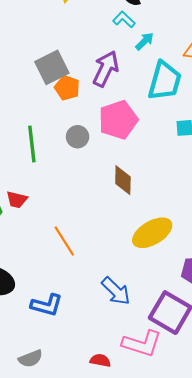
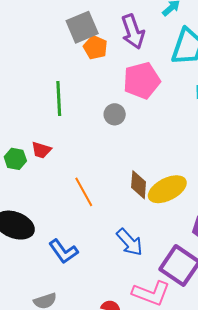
purple arrow: (106, 69) -> (133, 32), turned 132
gray circle: (78, 137) -> (115, 114), moved
brown diamond: (123, 180) -> (139, 185), moved
blue L-shape: (47, 305) -> (63, 251), turned 36

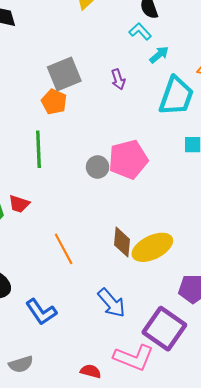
purple arrow: (133, 32) -> (118, 79), size x0.6
orange pentagon: (95, 47) -> (54, 102), moved
pink pentagon: (142, 81) -> (128, 159), moved

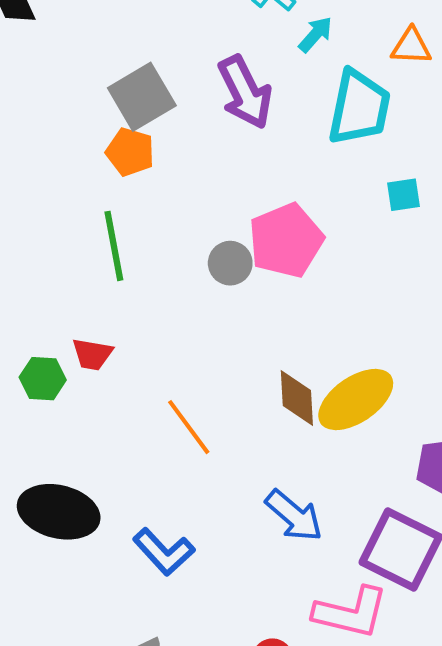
purple arrow: (118, 79) -> (245, 92), size x1.8

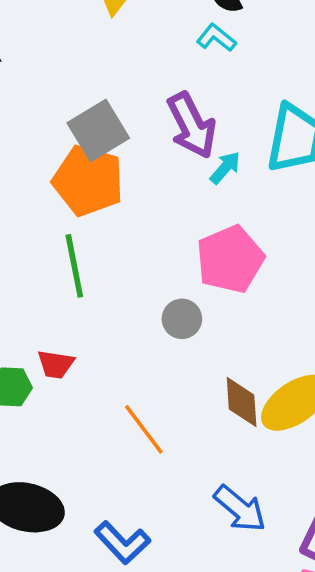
cyan arrow: (315, 34) -> (225, 168), moved
orange pentagon: (130, 152) -> (88, 181), size x1.6
gray circle: (230, 263) -> (182, 319), moved

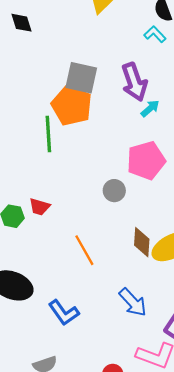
gray square: (98, 130) -> (81, 78), turned 36
green line: (74, 266) -> (48, 134), moved

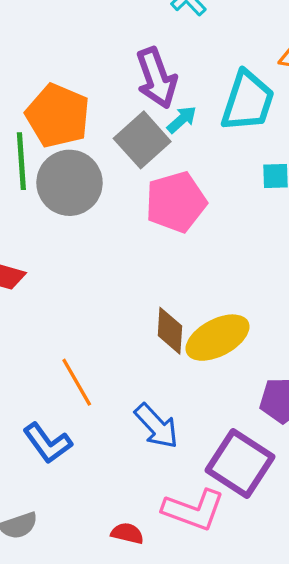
gray square: (81, 78) -> (142, 140), moved, turned 36
gray circle: (114, 191) -> (69, 183), moved, size x1.8
orange line: (84, 250) -> (77, 382), moved

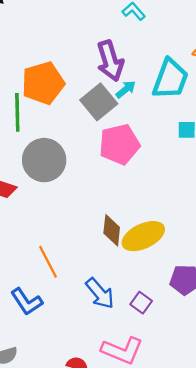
orange pentagon: (58, 116) -> (43, 83), turned 30
gray circle: (69, 183) -> (44, 160), moved
purple square: (240, 463) -> (141, 303), moved, size x0.5

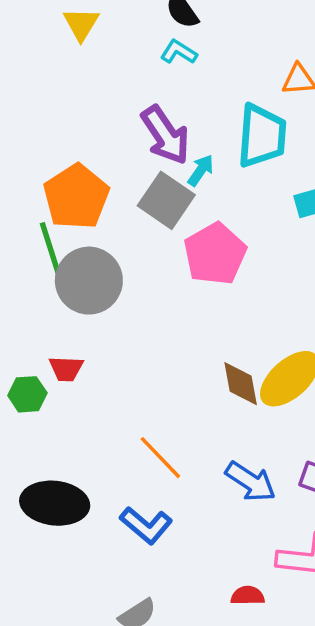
gray circle: (44, 160) -> (89, 281), moved

